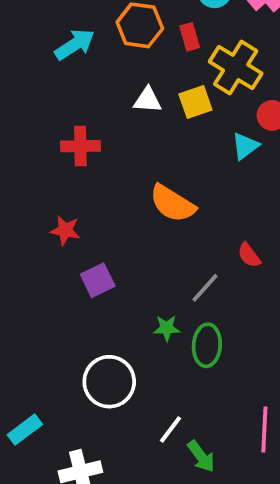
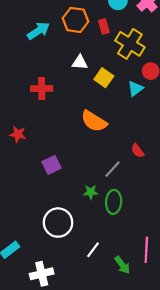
yellow square: (195, 102) -> (104, 78), moved, turned -36
red star: (65, 230) -> (18, 134), moved
green arrow: (201, 456) -> (122, 265), moved

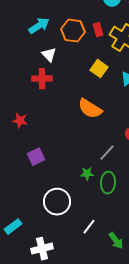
orange hexagon: (75, 20) -> (73, 31), moved
red rectangle: (104, 26) -> (98, 30), moved
white triangle: (80, 62) -> (49, 55), moved, turned 42
purple square: (51, 165) -> (36, 157), moved

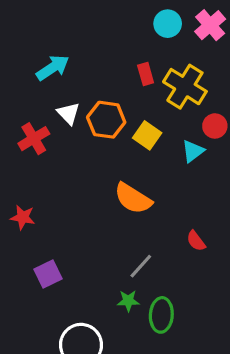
orange hexagon: (73, 31) -> (106, 120), moved
red cross: (42, 79) -> (34, 139), moved, turned -30
gray line: (107, 153) -> (141, 266), moved

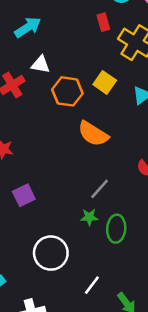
red rectangle: (146, 74) -> (103, 22), moved
white triangle: (68, 113) -> (41, 64), turned -36
orange hexagon: (106, 120) -> (67, 91), moved

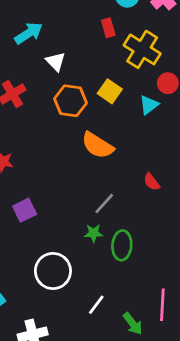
white triangle: (41, 64) -> (56, 62), moved, turned 36

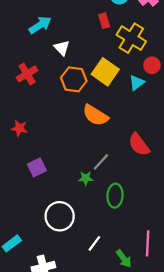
yellow square: (110, 91) -> (105, 72), size x1.4
red semicircle: (152, 182) -> (139, 145), size x1.6
green star: (93, 233) -> (86, 178), moved

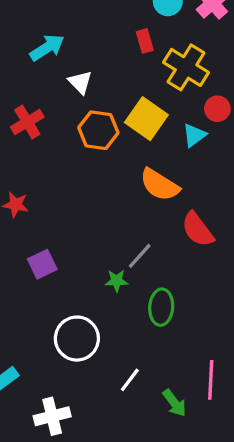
orange semicircle: (95, 115) -> (160, 185), moved

